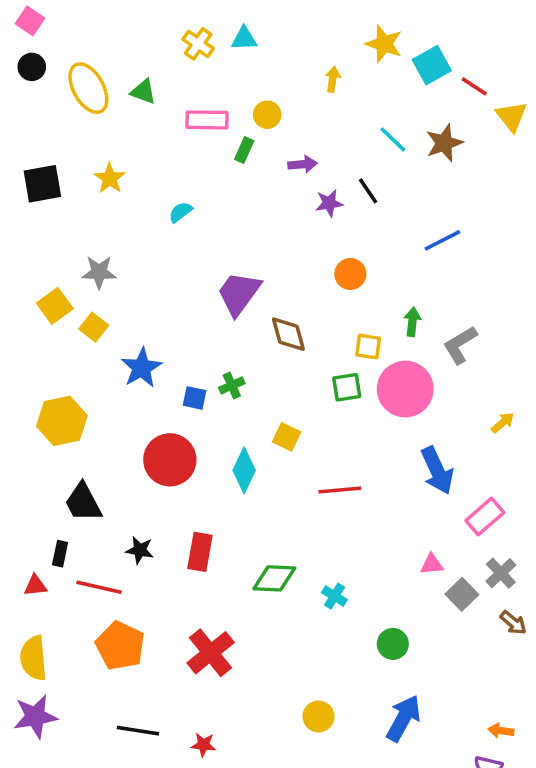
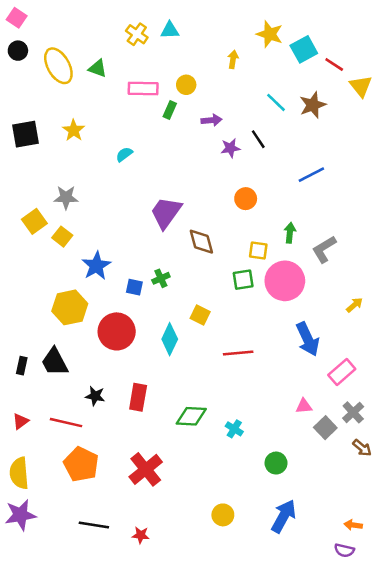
yellow hexagon: (62, 421) -> (70, 307), moved
black rectangle: (60, 554) -> (22, 366), moved
red triangle: (35, 585) -> (20, 421), turned -30

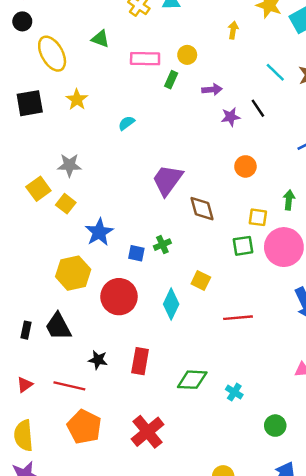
yellow ellipse: (58, 66) -> (52, 54), moved

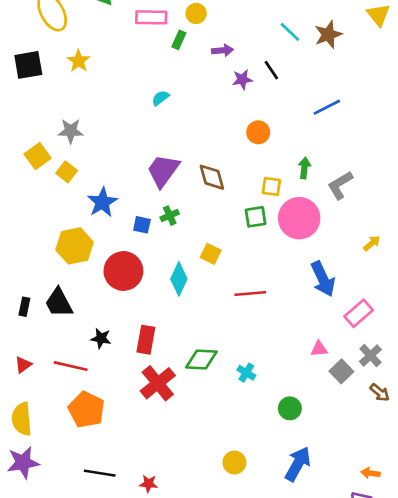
cyan semicircle: (126, 123) -> (160, 98), moved
purple trapezoid: (167, 180) -> (163, 171), moved
red cross: (148, 432) -> (158, 383), moved

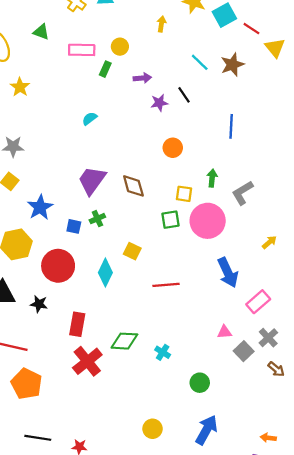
blue line: (327, 107) -> (231, 126), turned -60
black star: (101, 338) -> (39, 304), moved

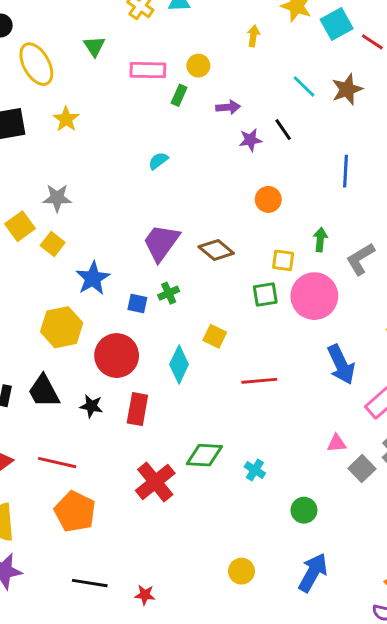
green triangle: (41, 32) -> (94, 46), turned 36
brown diamond: (133, 186) -> (216, 250), turned -35
red rectangle: (77, 324) -> (137, 409), moved

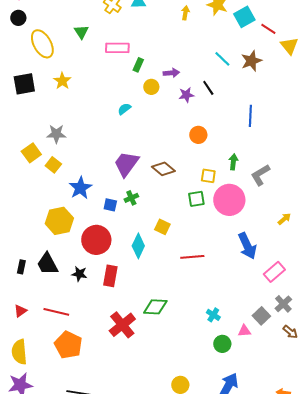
yellow arrow: (253, 36) -> (185, 13), moved
yellow circle: (198, 66) -> (151, 87), moved
pink triangle: (337, 443) -> (244, 331), moved
cyan cross: (255, 470) -> (213, 315), moved

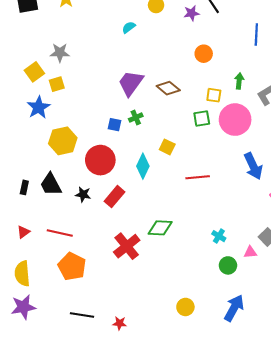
yellow square: (53, 165) -> (57, 84), turned 35
blue star: (80, 188) -> (39, 107), moved
red rectangle: (110, 276) -> (114, 197), turned 30

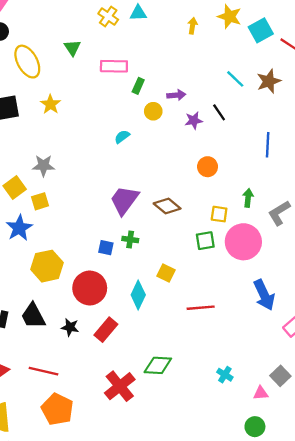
green cross: (136, 118) -> (130, 239), turned 32
green circle: (228, 265) -> (255, 427), moved

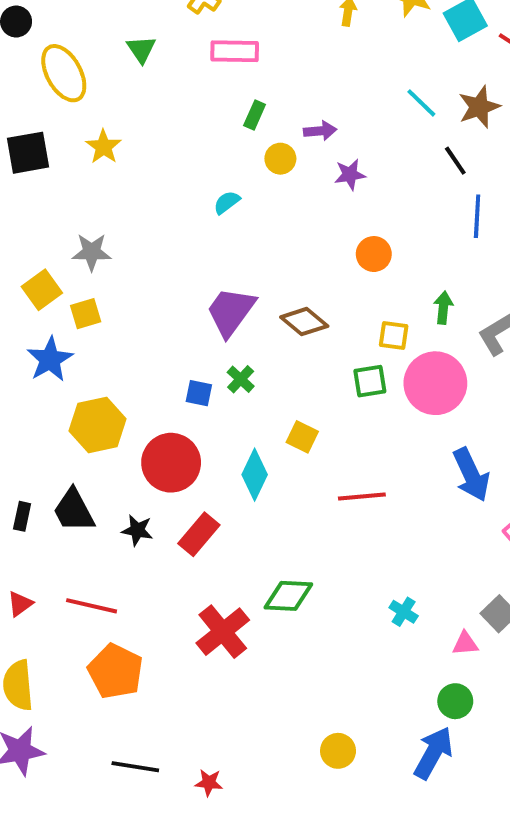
pink rectangle: (114, 66) -> (235, 51), moved
black line: (219, 112) -> (455, 161), moved
green cross: (130, 239) -> (241, 379), turned 35

